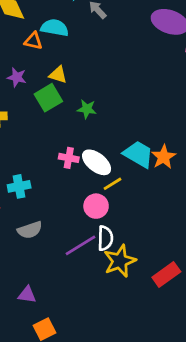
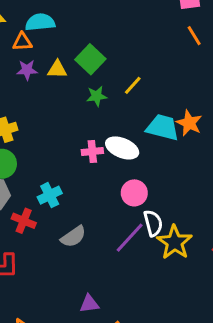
purple star: (17, 77) -> (27, 70), moved
green square: (48, 98) -> (90, 59), moved
yellow line: (113, 184) -> (133, 85), moved

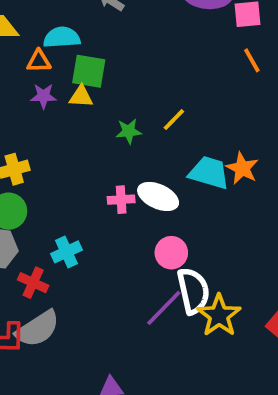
green square: (90, 59) -> (89, 71), moved, turned -36
white semicircle: (153, 223) -> (193, 291), size x1.4
gray semicircle: (73, 237) -> (38, 329), moved, size x1.4

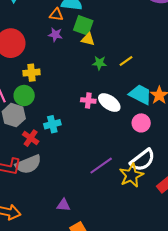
yellow triangle: (81, 97) -> (88, 39), moved
pink circle: (171, 253) -> (141, 123), moved
white semicircle: (193, 291) -> (143, 160), moved, turned 55

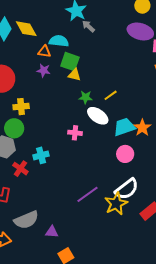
cyan trapezoid: (140, 94) -> (124, 127), turned -45
white ellipse: (109, 103) -> (98, 116), moved
gray semicircle: (28, 164) -> (26, 220), moved

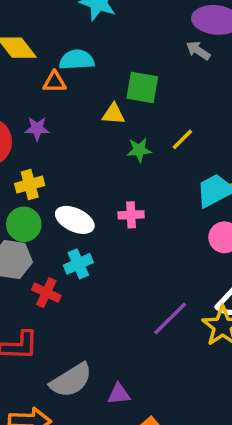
gray arrow: (88, 26) -> (198, 50), moved
green square: (70, 62) -> (142, 87), moved
purple star: (44, 70) -> (37, 129), moved
white ellipse: (98, 116) -> (75, 220), moved

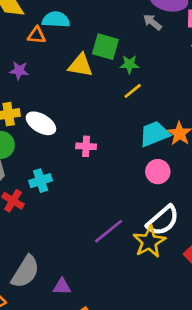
yellow triangle: (113, 114) -> (80, 65), size x1.4
green star: (139, 150) -> (129, 64), moved
white ellipse: (75, 220) -> (41, 123), moved
gray semicircle: (71, 380) -> (25, 272), turned -32

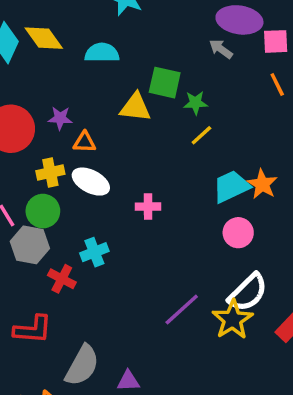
orange triangle: (37, 35) -> (84, 142), moved

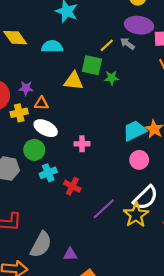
yellow line: (201, 135) -> (107, 45), moved
yellow cross: (50, 172) -> (19, 113), moved
green circle: (43, 211) -> (34, 150), moved
red cross: (62, 279) -> (72, 186), moved

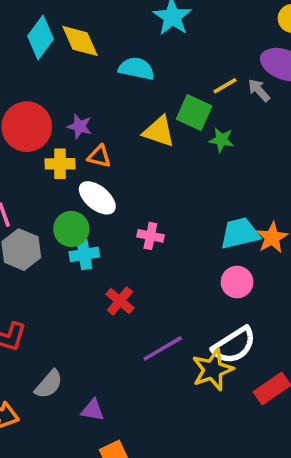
cyan cross: (48, 173) -> (84, 254), moved
gray semicircle: (41, 245) -> (49, 384), size x0.7

